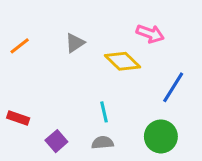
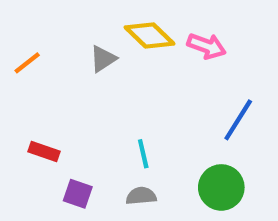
yellow diamond: (122, 61) -> (150, 35), moved
red rectangle: (18, 118) -> (44, 152), moved
purple square: (56, 141) -> (78, 194), turned -30

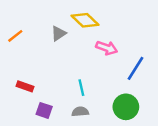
pink arrow: (207, 46) -> (107, 48), moved

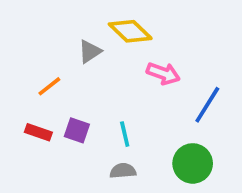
orange line: (15, 36) -> (49, 86), moved
purple square: (44, 110) -> (77, 130), moved

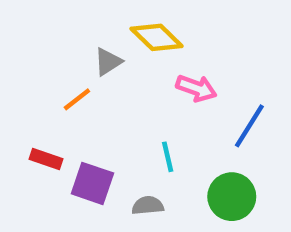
orange line: (49, 86) -> (77, 99), moved
purple square: (77, 130) -> (92, 183), moved, size x1.4
cyan line: (125, 134) -> (168, 157), moved

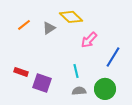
pink arrow: (196, 88) -> (89, 40), turned 114
orange line: (77, 99) -> (24, 25), moved
gray semicircle: (148, 206) -> (79, 91), moved

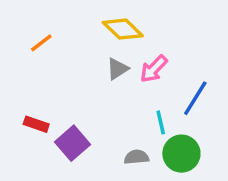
gray triangle: (49, 28) -> (117, 69), moved
cyan line: (76, 71) -> (161, 122), moved
purple square: (42, 83) -> (72, 143), turned 30

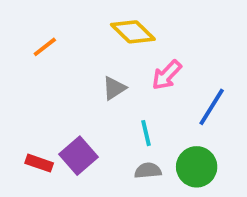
gray triangle: (117, 69) -> (114, 88), moved
cyan line: (161, 122) -> (146, 133), moved
red rectangle: (36, 124) -> (39, 163), moved

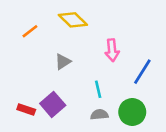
yellow diamond: (133, 32) -> (73, 20), moved
pink arrow: (167, 75) -> (112, 50), turned -50
gray triangle: (114, 88) -> (63, 62), moved

